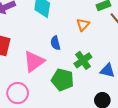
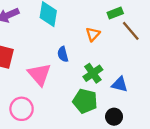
pink triangle: (34, 61) -> (39, 74), turned -35
green pentagon: (63, 80) -> (85, 101), moved

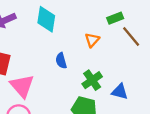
pink triangle: (39, 74) -> (22, 86), moved

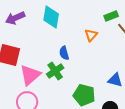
green cross: (92, 80) -> (55, 71), moved
pink triangle: (22, 86) -> (30, 75), turned 30

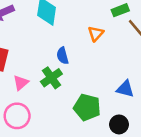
pink triangle: (30, 75) -> (21, 83), size x0.6

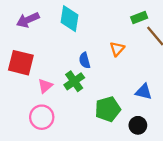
orange triangle: (96, 34) -> (117, 49), moved
green pentagon: (87, 107) -> (108, 109), turned -30

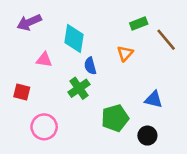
green rectangle: (139, 18) -> (139, 24), moved
cyan diamond: (70, 19) -> (74, 38), moved
red square: (21, 63) -> (22, 92), moved, size x0.6
pink triangle: (45, 86) -> (44, 60), moved, turned 49

